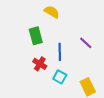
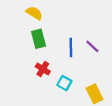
yellow semicircle: (52, 12) -> (34, 13), moved
blue line: (60, 52) -> (71, 47), moved

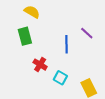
green rectangle: (39, 39) -> (25, 36), moved
purple line: (92, 46) -> (87, 33), moved

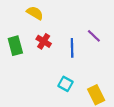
green rectangle: (25, 36) -> (15, 46), moved
red cross: (40, 65) -> (44, 41), moved

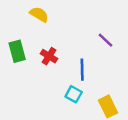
red cross: (44, 41) -> (49, 56), moved
blue line: (72, 48) -> (82, 70), moved

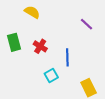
purple line: (105, 40) -> (87, 24), moved
cyan square: (74, 94) -> (51, 76), moved, turned 32

